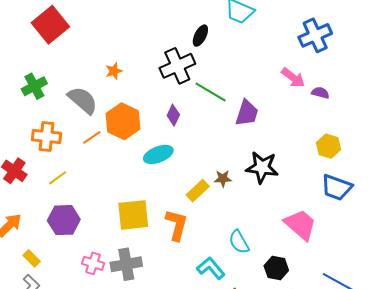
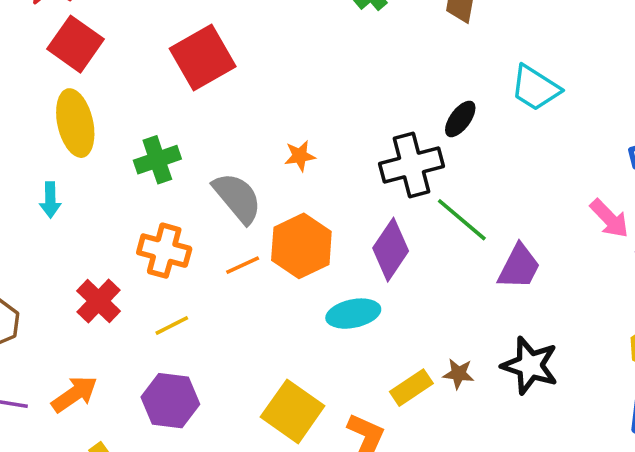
purple diamond: (173, 115) -> (391, 250), size x1.6
yellow square: (133, 215) -> (293, 411), turned 32

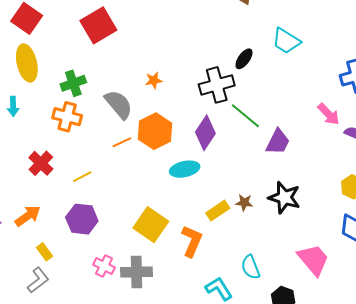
orange cross: (164, 251) -> (67, 117), moved

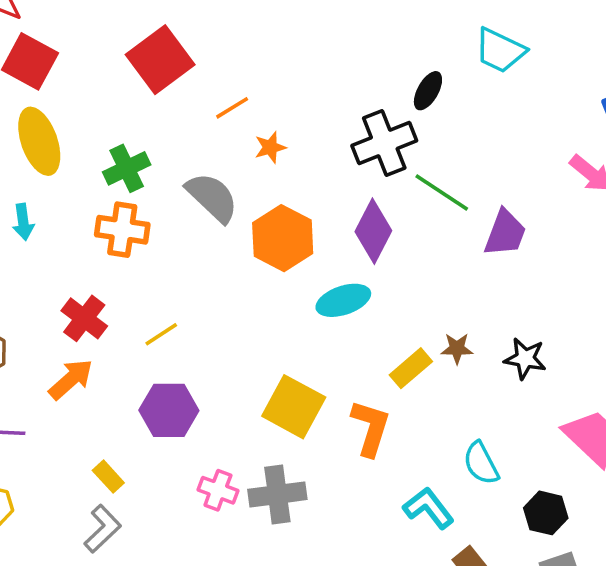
orange line: (122, 142) -> (232, 108), moved
black star: (284, 198) -> (525, 359), moved, size x0.7
orange arrow: (28, 216) -> (71, 379), moved

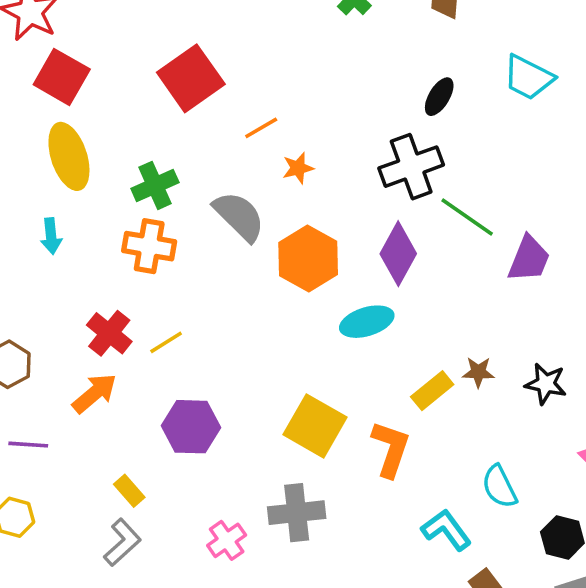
black ellipse: (428, 91) -> (439, 97), moved
yellow line: (161, 334) -> (166, 342), moved
pink cross: (218, 490) -> (227, 540), moved, turned 33

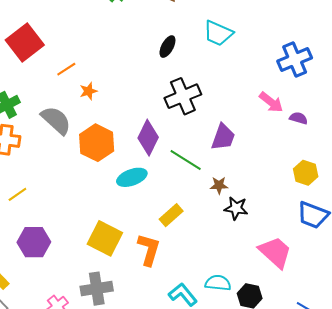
black cross: (411, 167) -> (183, 96), moved
green line: (467, 217) -> (186, 160), moved
brown star: (478, 372) -> (219, 185), moved
cyan semicircle: (499, 487) -> (218, 283), moved, turned 125

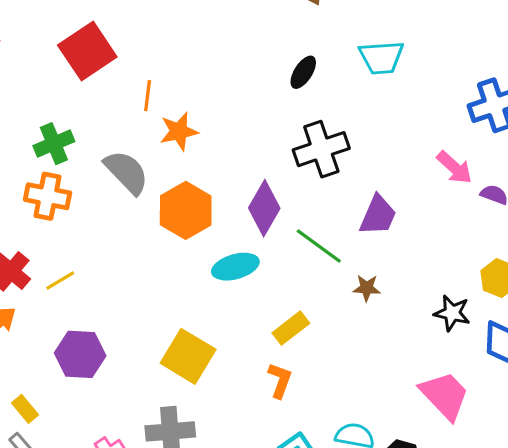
cyan trapezoid: (218, 33) -> (381, 57), turned -32
orange line: (66, 69) -> (148, 96), turned -54
orange star: (88, 91) -> (179, 131), size x1.4
black star: (236, 208) -> (452, 313), moved
orange L-shape: (149, 250) -> (280, 380), moved, size x0.7

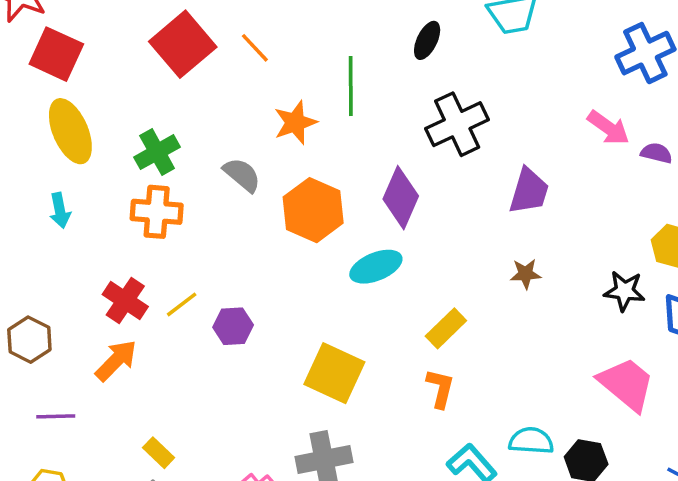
orange line: (148, 96) -> (255, 48), moved, turned -44
gray semicircle: (126, 172) -> (242, 175), size x0.7
green line: (319, 246) -> (351, 86), moved, turned 60
purple hexagon: (80, 354) -> (233, 326), moved, size x0.7

